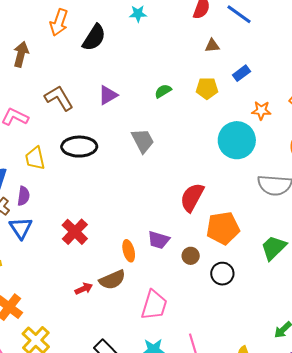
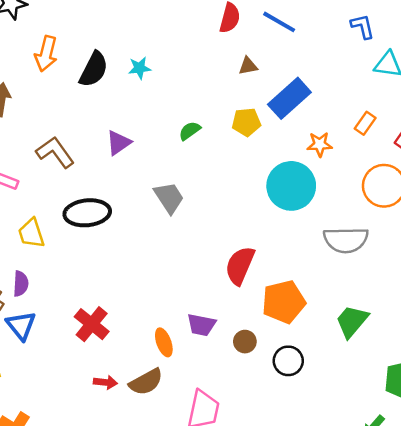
cyan star: (138, 14) -> (139, 68), moved
blue rectangle: (241, 73) -> (289, 98), size x1.8
red arrow: (84, 289) -> (105, 382), moved, turned 36

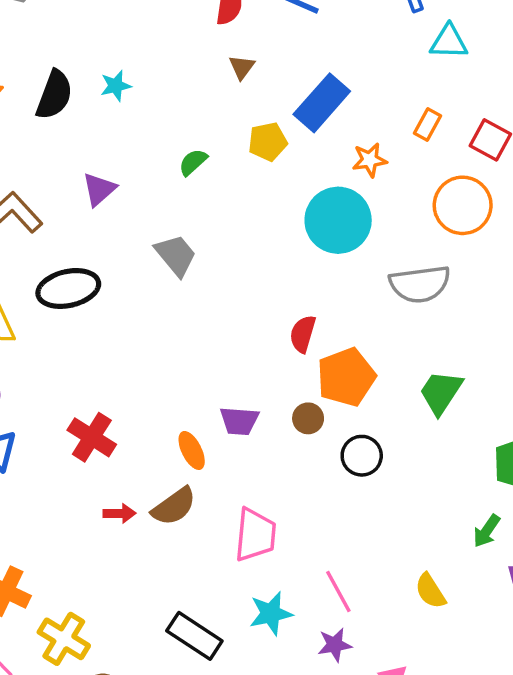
brown triangle: (248, 66) -> (242, 67), moved, turned -36
red semicircle: (240, 265) -> (303, 334), moved, size x0.7
brown circle: (245, 342) -> (308, 418), moved

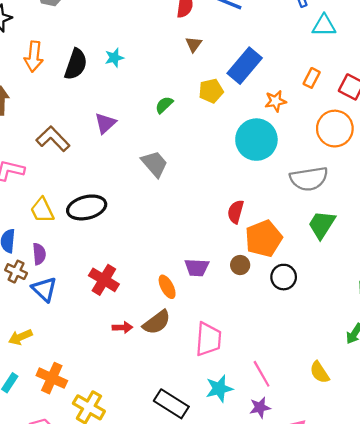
black ellipse: (68, 288) -> (87, 207), moved
green trapezoid: (441, 392) -> (322, 225), moved
black circle: (362, 456) -> (284, 277), moved

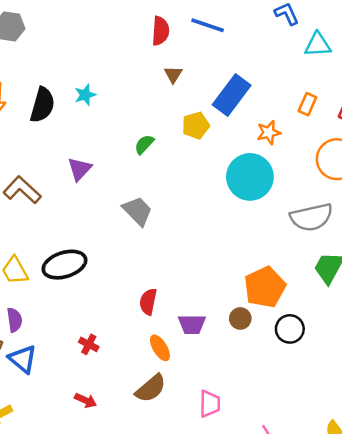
red semicircle: (236, 212) -> (148, 302), moved
red cross: (104, 280) -> (89, 344), size x0.6
red arrow: (122, 327) -> (86, 400), moved, turned 30
pink trapezoid: (208, 339) -> (210, 404), size x0.7

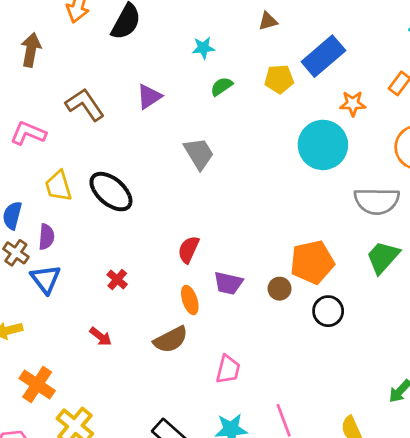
brown triangle: (173, 74) -> (268, 21), turned 30
cyan star: (85, 95) -> (203, 48), moved
black ellipse: (64, 265) -> (111, 192), turned 45

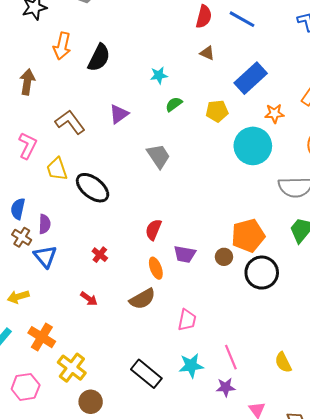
brown triangle: (268, 21) -> (207, 53), turned 42
yellow pentagon: (279, 79) -> (217, 111), moved
pink L-shape: (28, 133) -> (28, 146), turned 96
yellow trapezoid: (58, 186) -> (57, 169), moved
black circle: (328, 311) -> (262, 273), size x1.4

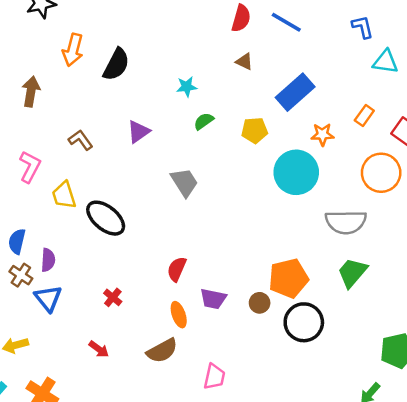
brown L-shape: (70, 122) -> (81, 140), size x0.7

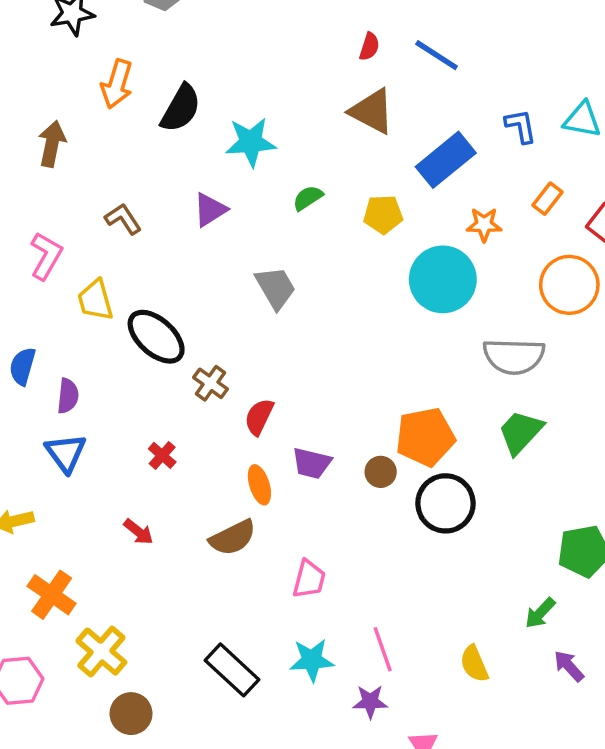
red semicircle: (241, 18) -> (369, 47), size x0.7
blue L-shape: (363, 27) -> (521, 126), moved
brown triangle: (244, 62) -> (372, 111), size x1.8
cyan star: (187, 87) -> (251, 142), moved, size x1.6
brown cross: (21, 275) -> (211, 383), moved

